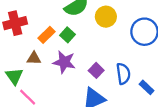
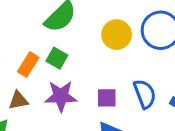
yellow circle: (106, 17) -> (117, 35), moved
purple square: (96, 70) -> (107, 98), turned -32

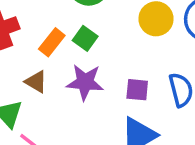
brown triangle: (18, 100) -> (36, 82), turned 35

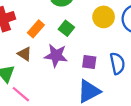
green square: (85, 38) -> (66, 28), moved

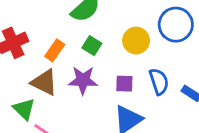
yellow circle: (104, 17) -> (136, 41), moved
brown triangle: (25, 54) -> (44, 82), size x1.5

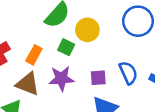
yellow circle: (136, 41) -> (87, 30), moved

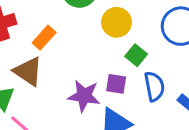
green square: (66, 47) -> (136, 55), moved
purple star: (61, 79) -> (84, 96), moved

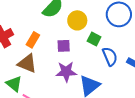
purple square: (116, 84) -> (64, 46), moved

